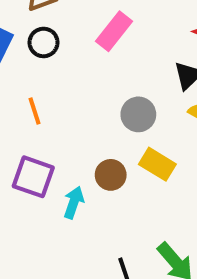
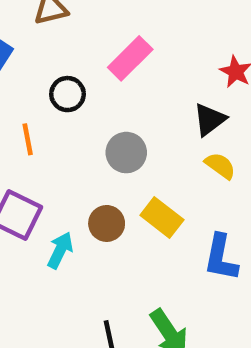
black circle: (44, 42) -> (68, 94), moved
gray circle: (138, 114) -> (126, 153), moved

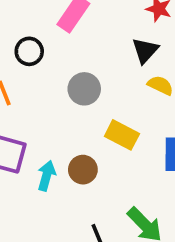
brown circle: (107, 223) -> (83, 170), moved

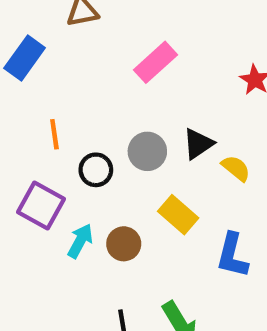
black triangle: (145, 50) -> (198, 144), moved
black circle: (29, 51) -> (96, 170), moved

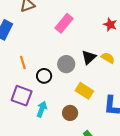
yellow semicircle: (236, 168) -> (108, 58), moved
brown circle: (124, 244) -> (70, 113), moved

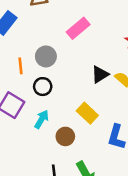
gray circle: (66, 64) -> (46, 56), moved
cyan arrow: (42, 109) -> (42, 119), moved

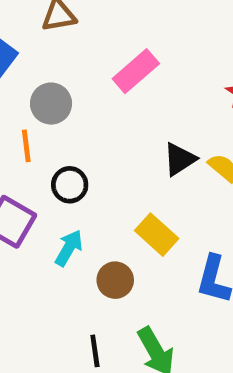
gray circle: (46, 56) -> (51, 104), moved

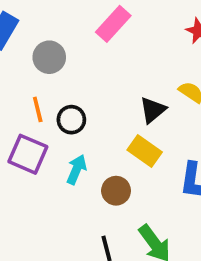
orange line: (26, 146) -> (38, 109), moved
black triangle: (180, 159) -> (153, 110), moved

